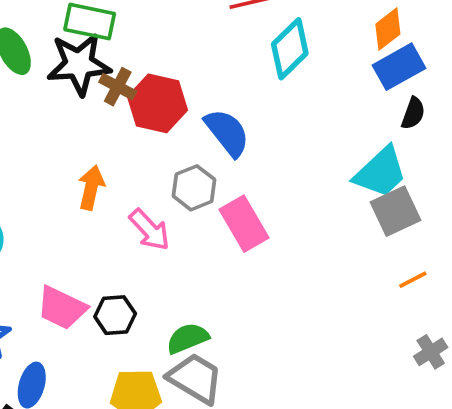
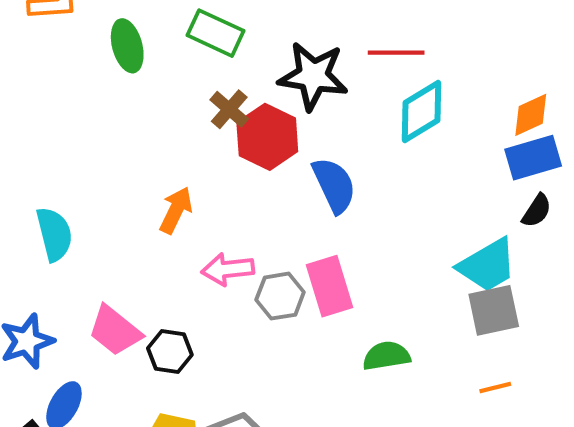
black star: (79, 64) -> (313, 76), moved
gray hexagon: (194, 188) -> (280, 296), moved
pink arrow: (150, 230) -> (228, 269), turned 114
green semicircle: (188, 338) -> (386, 356), moved

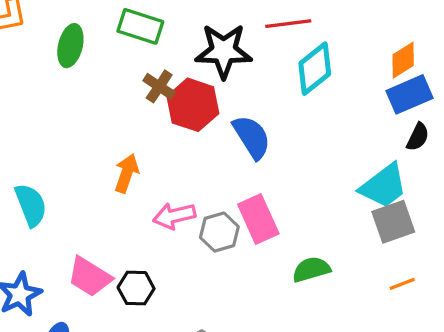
green ellipse: (127, 46) -> (70, 46), turned 36

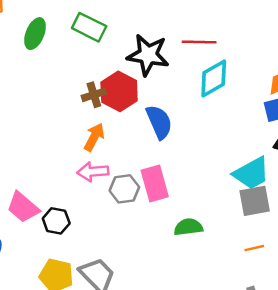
brown cross: (159, 86) -> (94, 95), moved, turned 30
orange arrow: (127, 173) -> (94, 137), moved

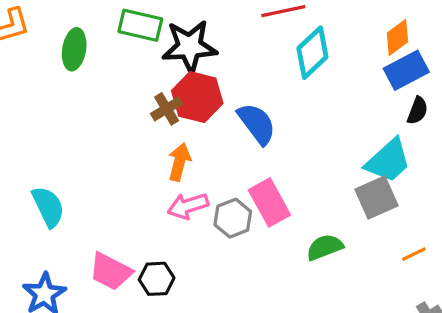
black star: (148, 55) -> (190, 47), moved
gray square: (255, 201) -> (377, 198), moved

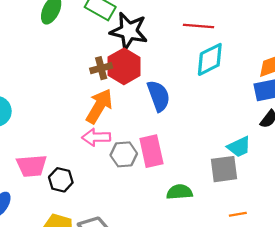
cyan trapezoid: (388, 161) -> (239, 147), size x0.7
orange arrow: (179, 162) -> (99, 106), size x1.4
pink trapezoid: (111, 271) -> (32, 166), turned -48

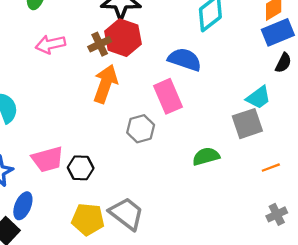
blue semicircle: (159, 96) -> (185, 59), moved, turned -40
pink arrow: (96, 137) -> (50, 44), moved
pink rectangle: (151, 151) -> (168, 96), moved

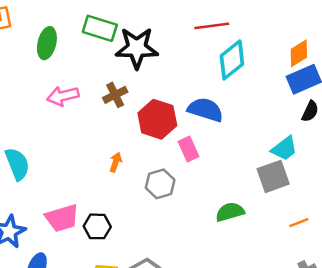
red hexagon: (123, 38) -> (157, 119), moved
orange arrow: (105, 84) -> (116, 162), moved, size x0.5
pink rectangle: (168, 96) -> (189, 149), size x0.7

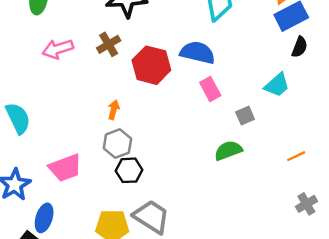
pink rectangle: (189, 149) -> (210, 89), moved
gray square: (273, 176) -> (245, 116), moved, size x0.6
gray hexagon: (160, 184) -> (117, 144), moved
black hexagon: (97, 226) -> (129, 170), moved

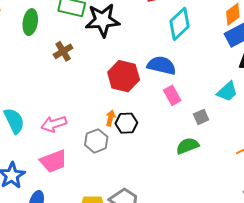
brown cross: (109, 44) -> (63, 51), moved
pink arrow: (58, 49) -> (54, 124), moved
orange arrow: (114, 110) -> (111, 118), moved
black hexagon: (129, 170) -> (126, 123), moved

